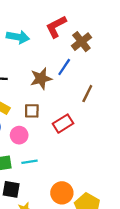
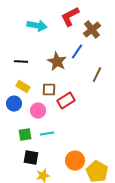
brown star: (41, 79) -> (57, 62), turned -30
red rectangle: (63, 124) -> (66, 101), moved

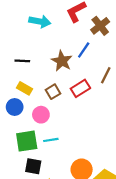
brown square: (49, 90) -> (53, 92), turned -32
red rectangle: (66, 101) -> (80, 88), moved
green square: (25, 135) -> (27, 141), size x1.5

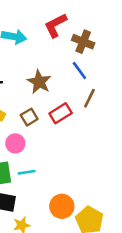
brown cross: (100, 26) -> (83, 42), turned -30
blue line: (84, 50) -> (79, 71), moved, turned -70

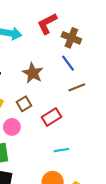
brown line: (89, 98) -> (77, 87), turned 42
red rectangle: (61, 113) -> (51, 117), moved
cyan line: (27, 172) -> (61, 150), moved

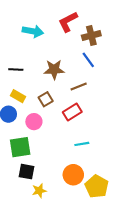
brown cross: (71, 38) -> (91, 36), turned -36
brown star: (33, 73) -> (54, 70), turned -30
brown line: (77, 87) -> (79, 87), moved

